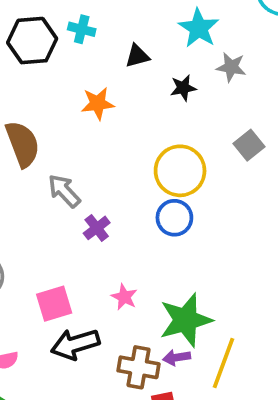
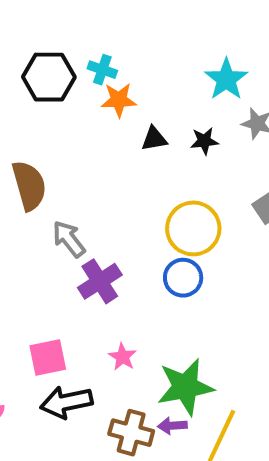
black triangle: (137, 56) -> (154, 139), moved
orange star: (98, 103) -> (119, 100), moved
purple cross: (97, 228) -> (100, 281), size x1.5

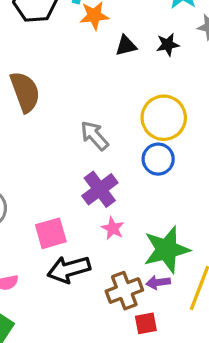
gray arrow: (69, 239) -> (94, 136), moved
purple cross: (100, 281) -> (100, 189), moved
brown cross: (131, 433) -> (124, 291), turned -32

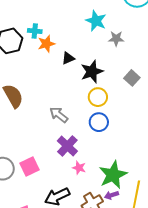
black star: (168, 45) -> (92, 72), moved, size x1.6
yellow circle: (164, 118) -> (98, 97), size x0.7
pink square: (51, 233) -> (30, 167), moved

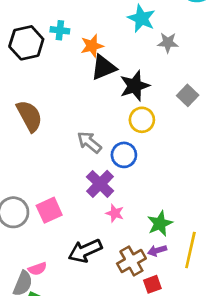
orange star: (46, 44) -> (92, 46), moved
black triangle: (68, 58) -> (103, 67), size x1.5
blue circle: (99, 122) -> (124, 155), moved
green star: (113, 175) -> (160, 224), size x0.7

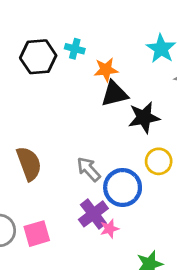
brown semicircle: (29, 116) -> (29, 164), moved
yellow circle: (142, 120) -> (159, 161), moved
blue circle: (124, 155) -> (123, 187), size x1.4
pink star: (115, 213) -> (109, 229), moved, turned 30

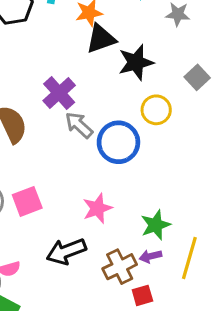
purple cross: (93, 214) -> (59, 93), moved
pink star: (109, 229) -> (97, 208), moved, size x1.4

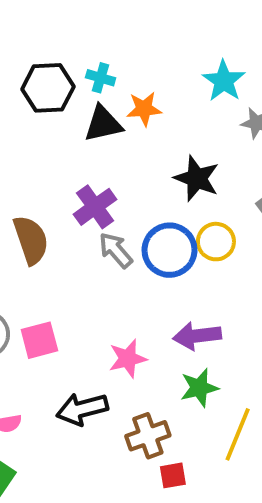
black triangle: (101, 39) -> (103, 124), moved
black star: (136, 62) -> (197, 178), turned 30
blue circle: (118, 142) -> (169, 250), moved
purple arrow: (150, 256) -> (197, 336), moved, size x1.6

